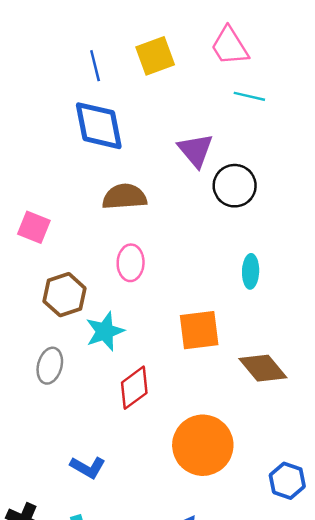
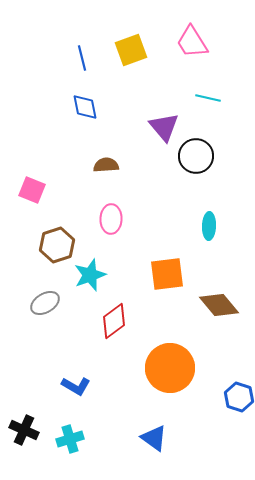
cyan line: (249, 96) -> (208, 98), moved
blue diamond: (99, 126) -> (85, 107), size x0.6
brown semicircle: (124, 197) -> (106, 165), size x0.7
gray ellipse: (50, 366) -> (45, 303), turned 44

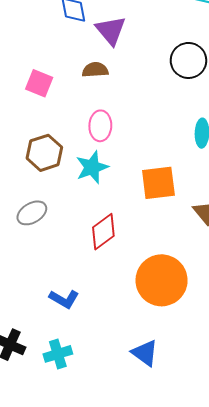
purple triangle: (164, 127) -> (111, 30), moved
pink square: (32, 190) -> (39, 83), moved
cyan star: (90, 275) -> (92, 167), moved

